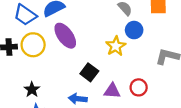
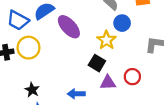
purple ellipse: (65, 36) -> (69, 27), moved
black square: (89, 72) -> (97, 63), moved

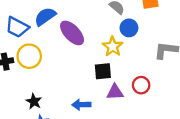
black square: (97, 63) -> (103, 71), turned -35

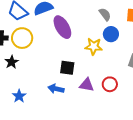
yellow star: (113, 47) -> (94, 46), turned 30
black square: (103, 71) -> (67, 68), moved
black star: (34, 101) -> (12, 62), moved

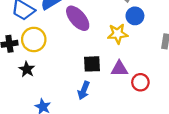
red circle: (110, 84) -> (140, 82), moved
purple triangle: (87, 85) -> (119, 69), moved
blue arrow: (56, 89) -> (84, 90), turned -70

